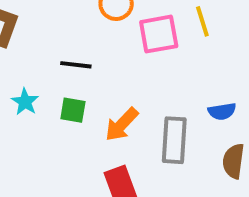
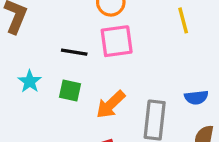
pink square: (159, 34) -> (117, 41), moved

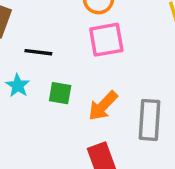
black line: (74, 52) -> (38, 52), moved

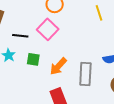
pink square: (106, 40) -> (48, 29), moved, turned -35

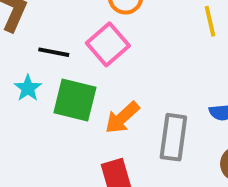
green square: (33, 59) -> (75, 100), size x1.6

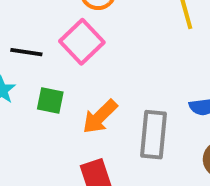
green square: (75, 100) -> (50, 100), size x0.6

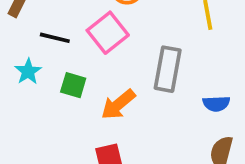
gray rectangle: (153, 135) -> (168, 69), moved

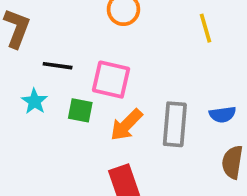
pink square: (108, 33) -> (111, 80), moved, turned -33
gray rectangle: (168, 69) -> (175, 124), moved

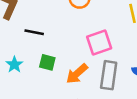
pink square: (111, 80) -> (99, 43), moved, turned -35
cyan star: (35, 101) -> (14, 65), moved

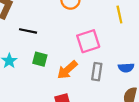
gray rectangle: (109, 75) -> (97, 72), size x0.7

